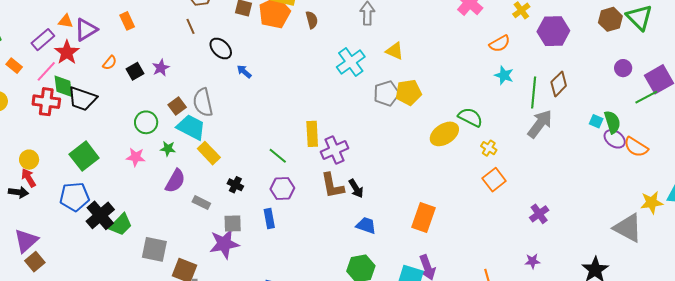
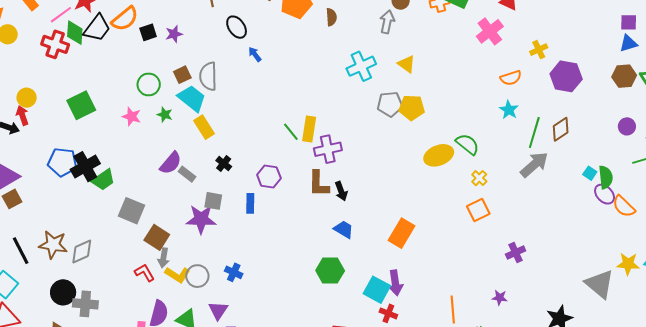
orange semicircle: (110, 63) -> (125, 19), size x1.8
black trapezoid: (82, 99) -> (97, 28), moved, turned -84
green line: (278, 156) -> (291, 132), moved
purple semicircle: (175, 181) -> (171, 163), moved
blue pentagon: (74, 197) -> (62, 162), moved

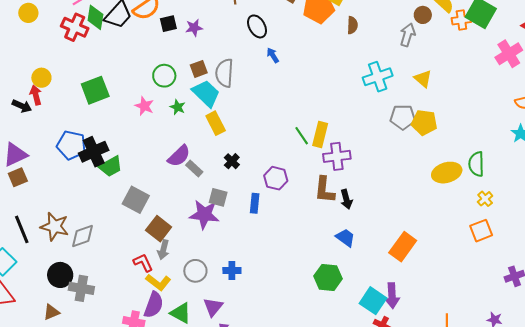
green semicircle: (467, 144) -> (476, 164), turned -135
blue cross: (234, 272) -> (232, 271), turned -30
yellow L-shape: (177, 275) -> (158, 282), moved

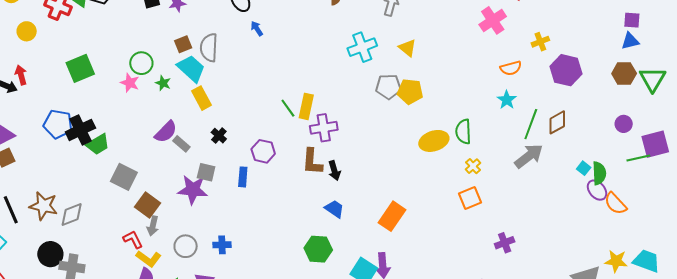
green circle: (164, 76) -> (141, 63), moved
yellow circle: (41, 78) -> (27, 31), moved

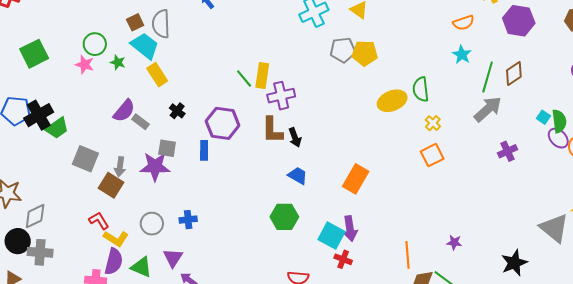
purple hexagon: (263, 151) -> (223, 123), size x1.4
gray diamond: (72, 214) -> (35, 216), moved
gray arrow: (153, 226) -> (120, 167), moved
purple cross: (505, 243) -> (507, 151), moved

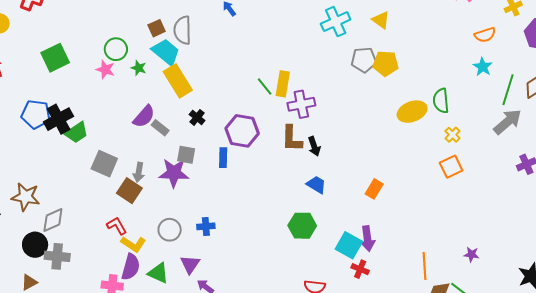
yellow rectangle: (157, 75) -> (178, 81), size x1.4
orange rectangle: (356, 179) -> (374, 189), size x0.7

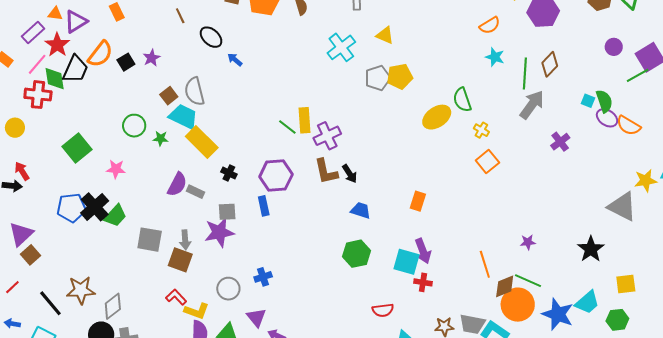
pink star: (105, 69) -> (116, 169), moved

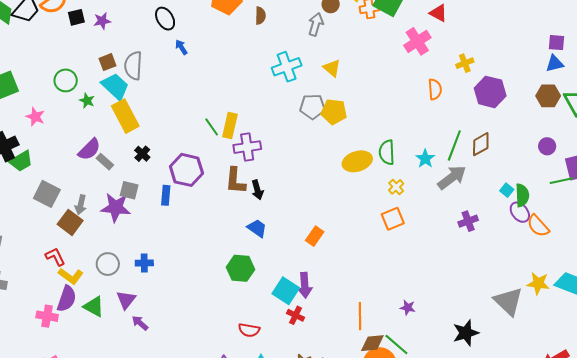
orange semicircle: (490, 25) -> (435, 89), turned -80
cyan star: (495, 57) -> (425, 159), moved

